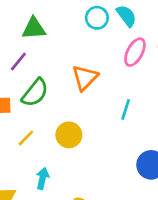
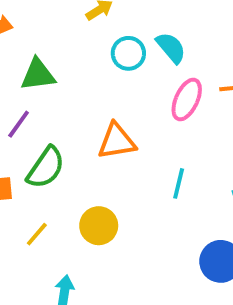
orange triangle: (85, 78) -> (117, 141), turned 40

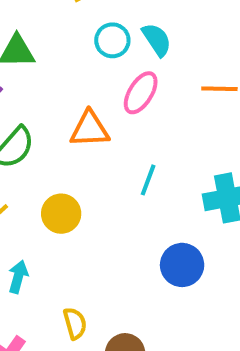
pink ellipse: (187, 99) -> (141, 93), moved

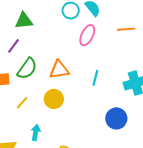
orange triangle: (90, 129) -> (59, 70), moved

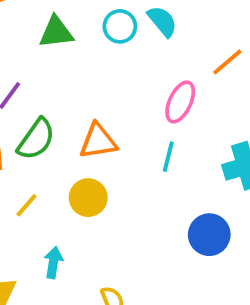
green triangle: (24, 21) -> (56, 32), moved
orange line: (126, 29) -> (227, 62), turned -36
pink ellipse: (87, 35) -> (180, 102), moved

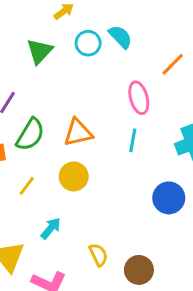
green triangle: (56, 32) -> (40, 51), turned -36
pink ellipse: (180, 102) -> (139, 98), turned -36
cyan arrow: (53, 262) -> (51, 228), turned 35

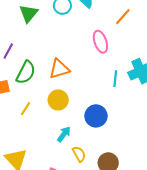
cyan line: (133, 140) -> (115, 79), moved
blue circle: (169, 198) -> (96, 116), moved
cyan arrow: (51, 228) -> (64, 134), moved

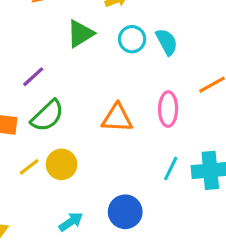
orange triangle: (59, 69) -> (117, 118), moved
yellow circle: (58, 100) -> (61, 164), moved

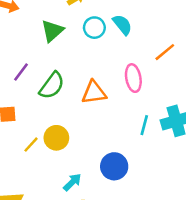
green semicircle: (47, 116) -> (52, 86), moved

